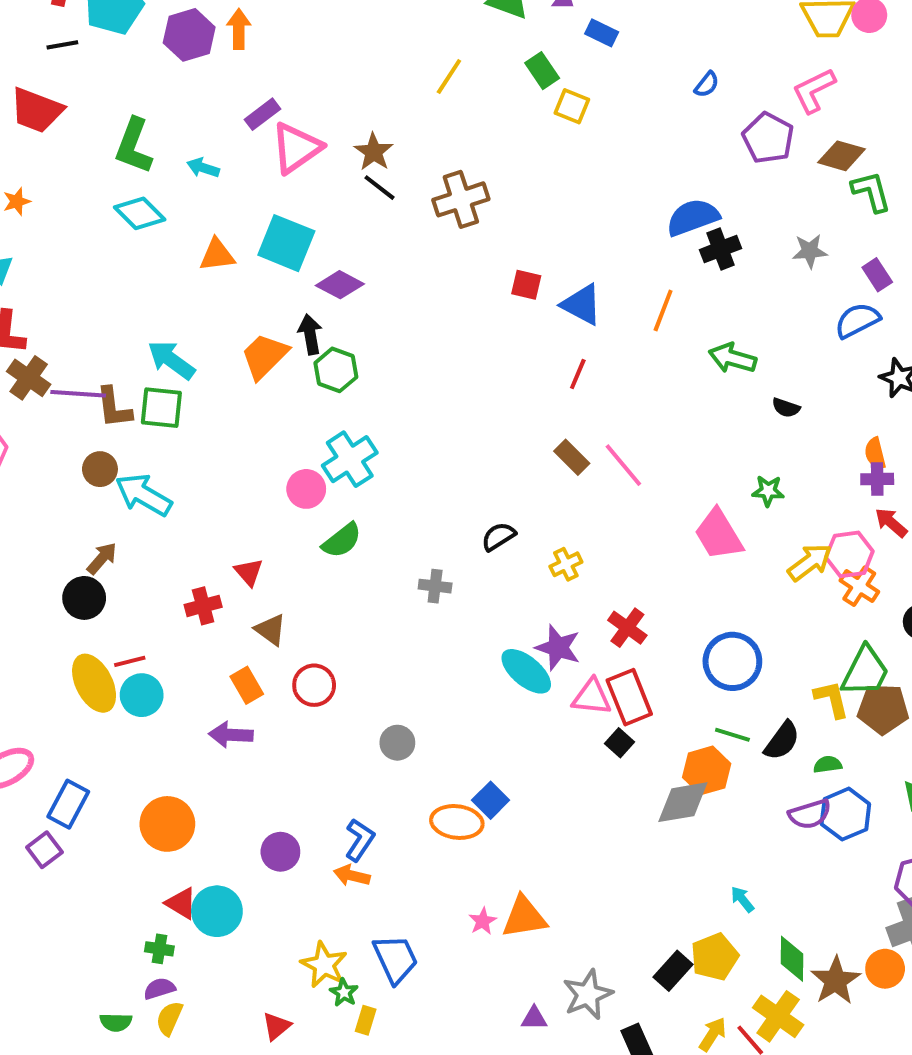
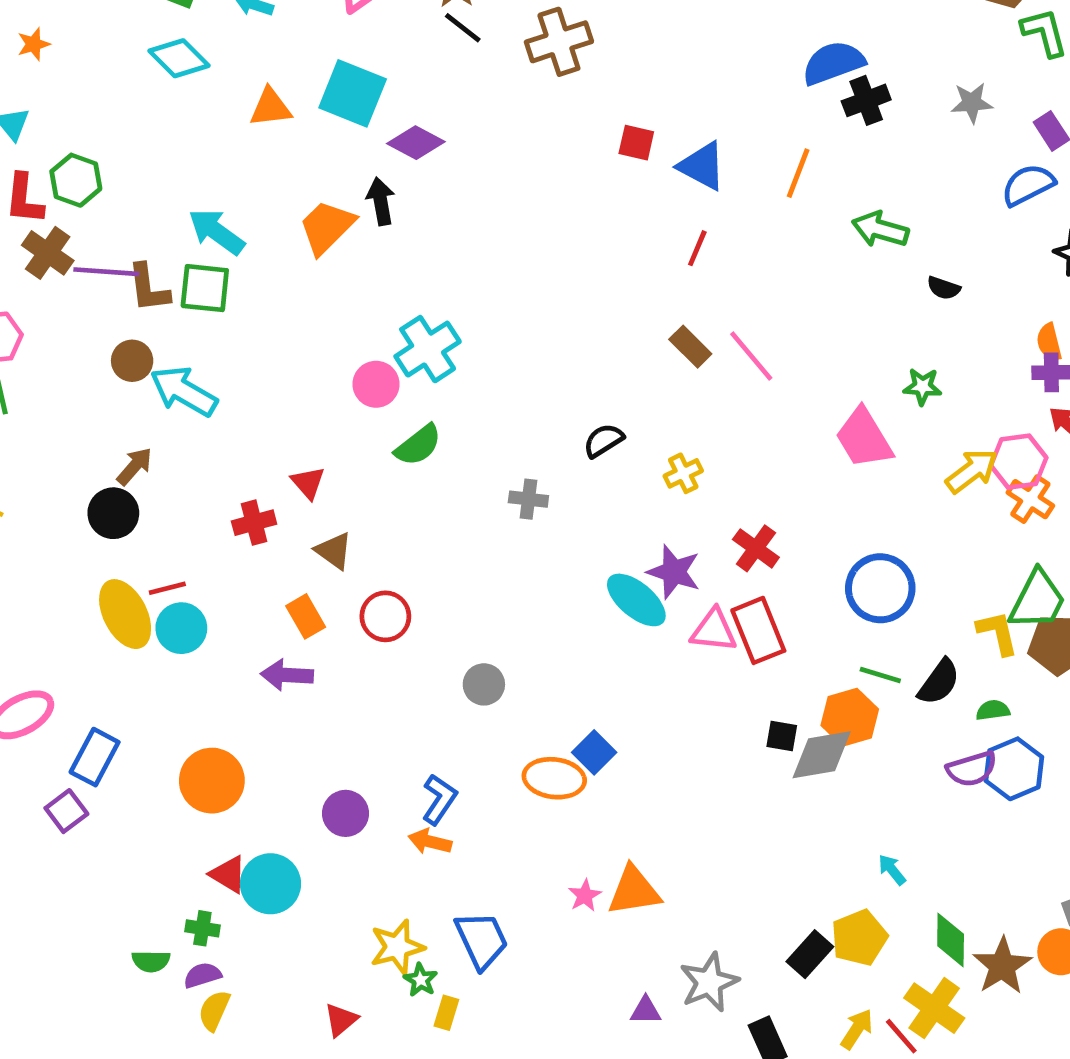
green hexagon: (336, 370) -> (76, 180), moved
black square: (619, 743) -> (782, 736), moved, turned -32
yellow star: (324, 965) -> (397, 947), turned 30
green semicircle: (116, 1022) -> (151, 961), moved

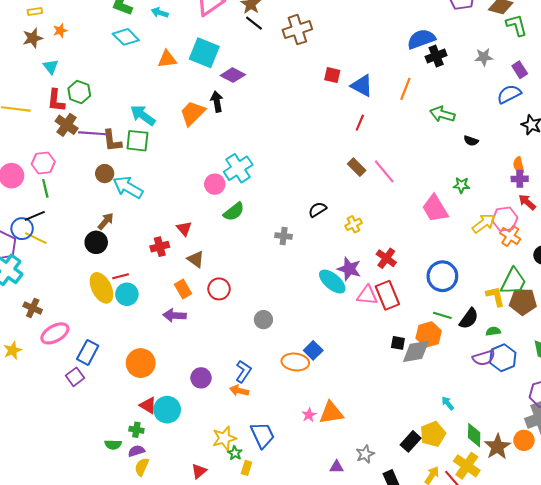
gray star: (709, 982) -> (365, 454), size x0.7

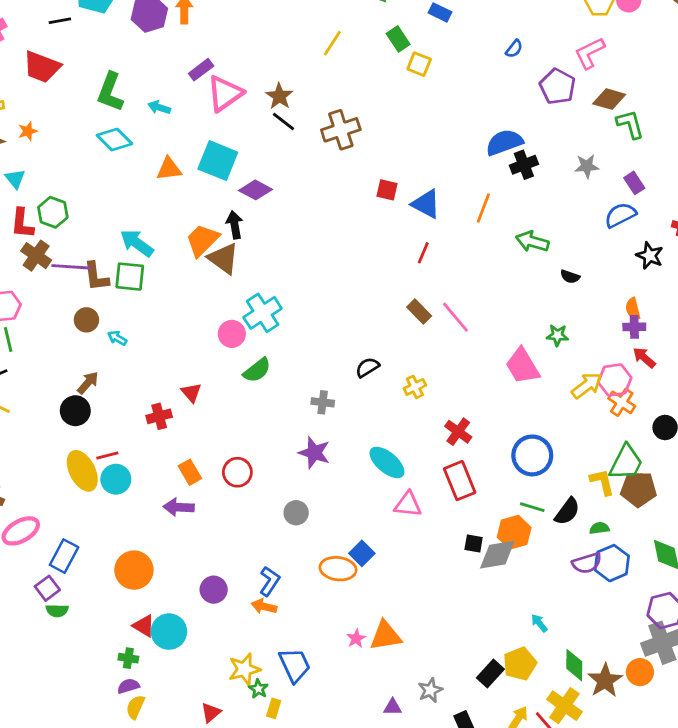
cyan arrow: (128, 187) -> (117, 338), size x0.5
brown triangle: (196, 259) -> (223, 258), moved, size x1.4
purple star: (349, 269) -> (314, 453), moved
pink triangle: (367, 295) -> (408, 504), moved
green semicircle: (113, 445) -> (57, 611), moved

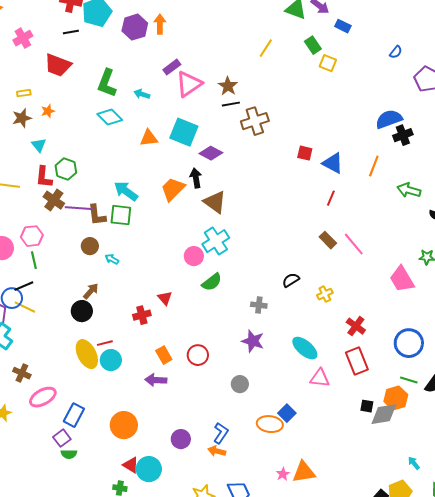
black line: (284, 121) -> (231, 104), turned -48
brown cross: (341, 130) -> (255, 121), moved
brown triangle: (223, 258) -> (215, 202), moved

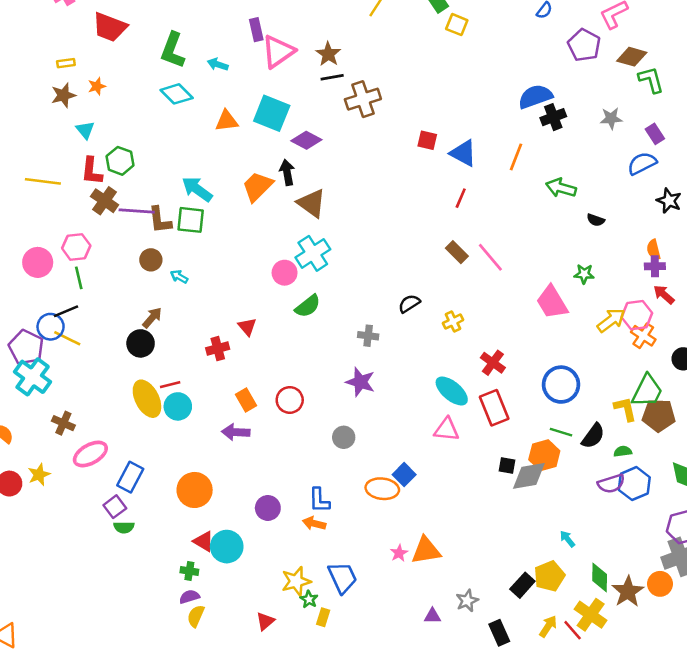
purple rectangle: (172, 67) -> (256, 30), turned -66
cyan ellipse: (305, 348) -> (452, 391), moved
blue L-shape: (221, 433) -> (319, 500), turned 145

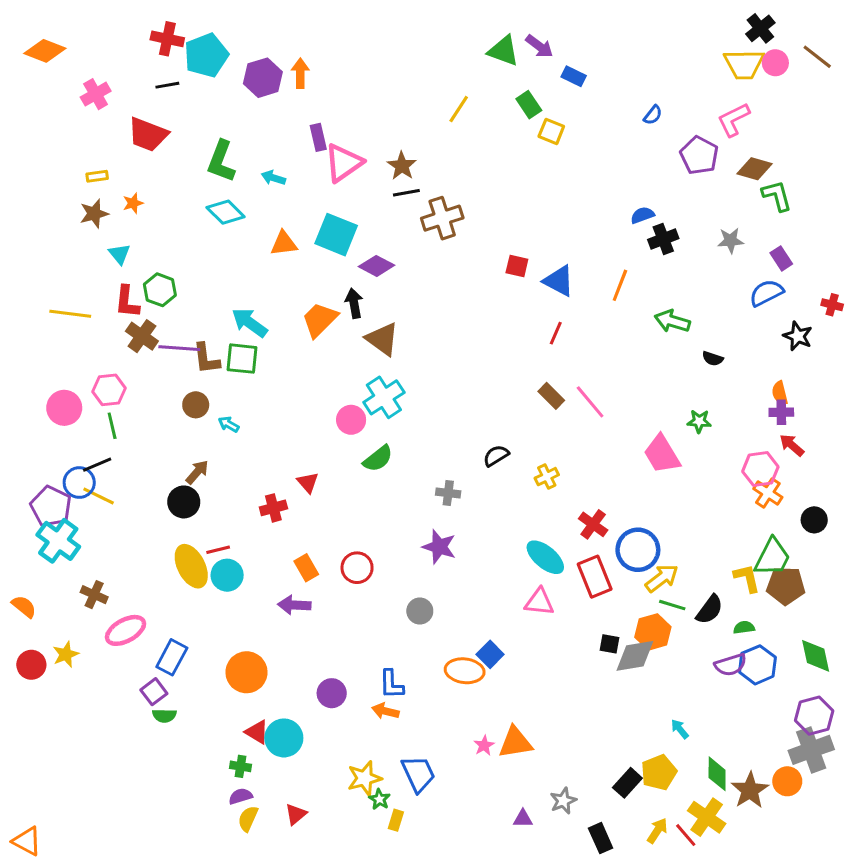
blue semicircle: (535, 97) -> (642, 215), size x0.6
yellow arrow: (611, 320) -> (662, 578), moved
blue circle: (561, 385) -> (638, 550), moved
red triangle: (265, 621) -> (296, 814), moved

